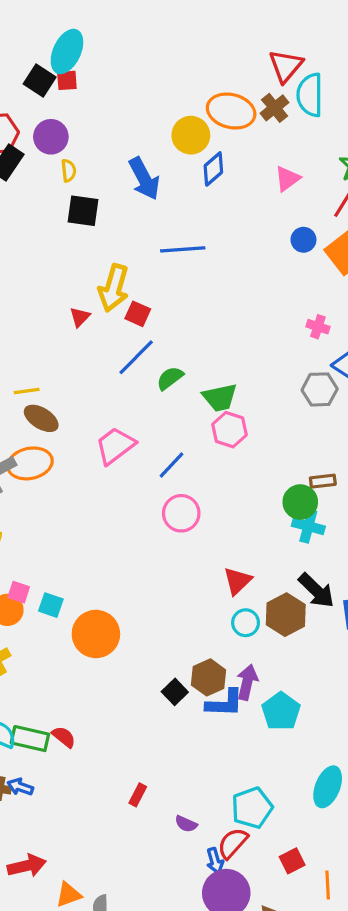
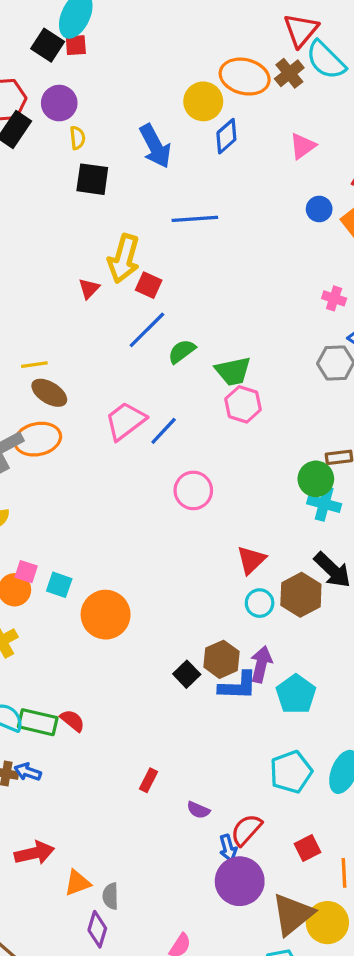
cyan semicircle: (310, 95) -> (326, 60), turned -45
blue line: (172, 465) -> (164, 431), moved
cyan pentagon: (252, 808) -> (291, 772), moved

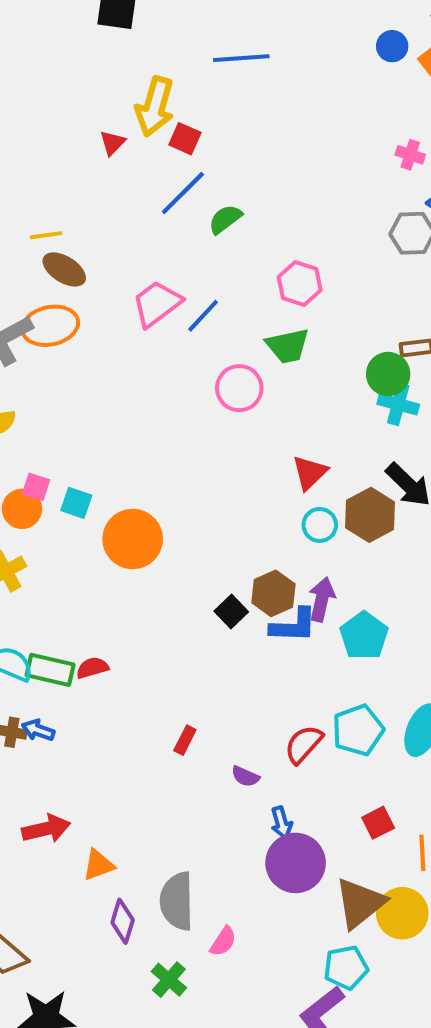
green trapezoid: (233, 371) -> (288, 346), moved
red semicircle: (72, 721) -> (92, 668), turned -55
red semicircle: (246, 830) -> (304, 744), moved
gray semicircle: (111, 896) -> (177, 901), moved, size x1.8

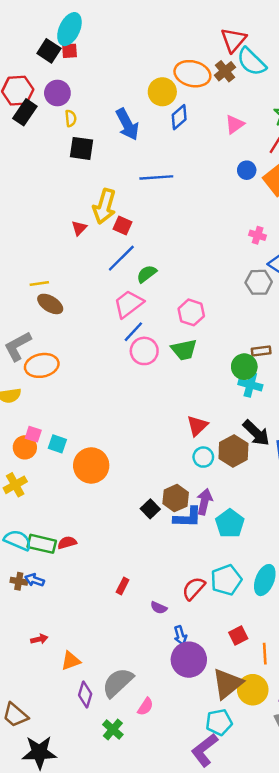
pink trapezoid: (157, 304) -> (129, 304), moved
orange ellipse: (50, 326) -> (42, 365), moved
pink circle: (239, 388) -> (144, 351), moved
red arrow: (46, 829) -> (39, 639), size x0.6
gray semicircle: (177, 901) -> (118, 682), turned 48

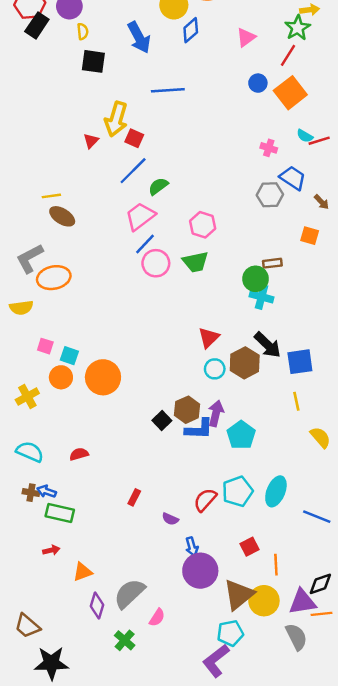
orange circle: (25, 447) -> (61, 377), moved
green rectangle: (42, 544) -> (60, 513), moved

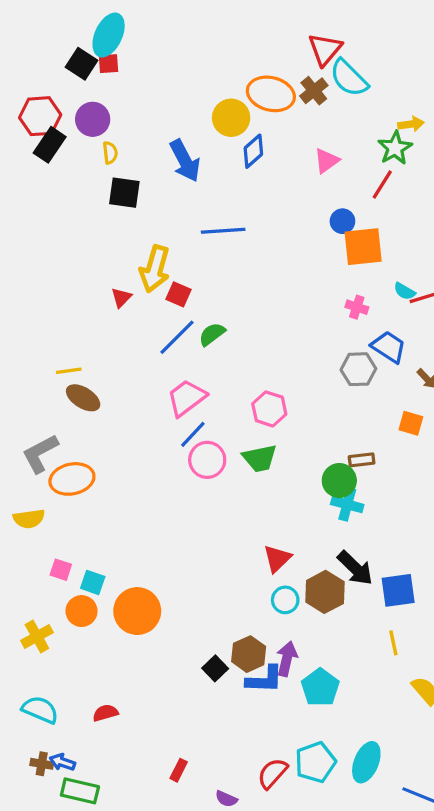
orange square: (290, 93) -> (363, 247), moved, turned 32
green semicircle: (158, 186) -> (212, 334), moved

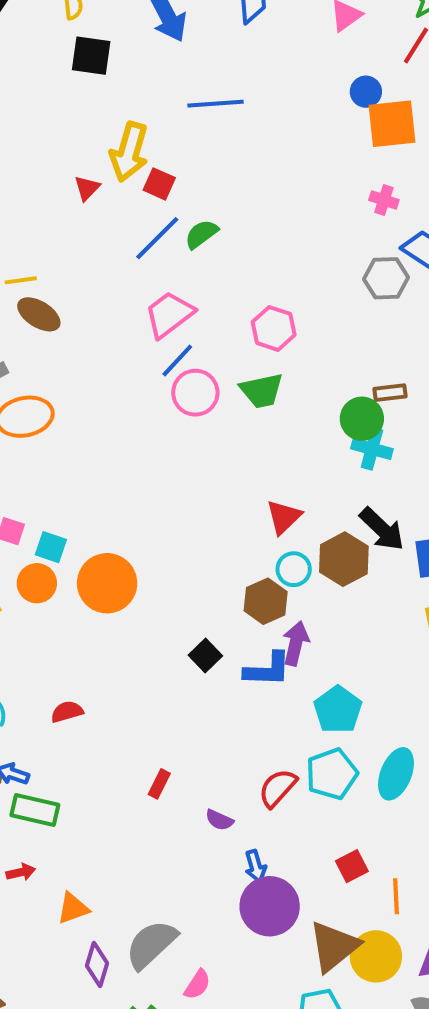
brown hexagon: (249, 654) -> (266, 601), moved
cyan pentagon: (320, 687) -> (338, 710), moved

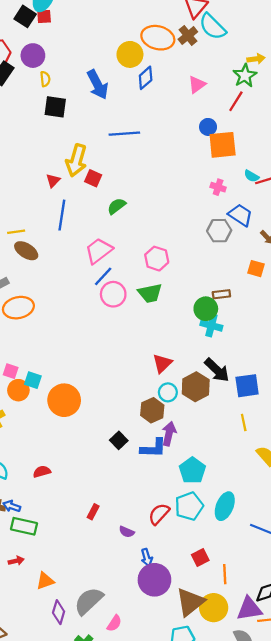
blue line: (157, 238) -> (62, 215), moved, turned -36
orange circle: (37, 583) -> (18, 390), moved

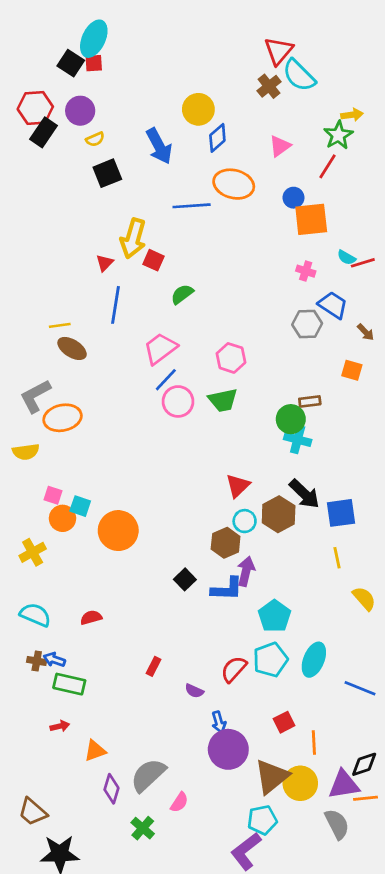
orange ellipse: (158, 38) -> (234, 184), moved
yellow semicircle: (45, 79) -> (95, 139), turned 72
black square: (55, 107) -> (107, 173), turned -30

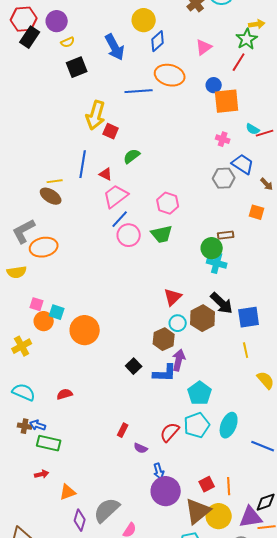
red triangle: (105, 263) -> (106, 174), moved, turned -48
yellow line: (60, 325) -> (55, 181), moved
red rectangle: (154, 666) -> (123, 430), moved
red square: (284, 722) -> (207, 484), moved

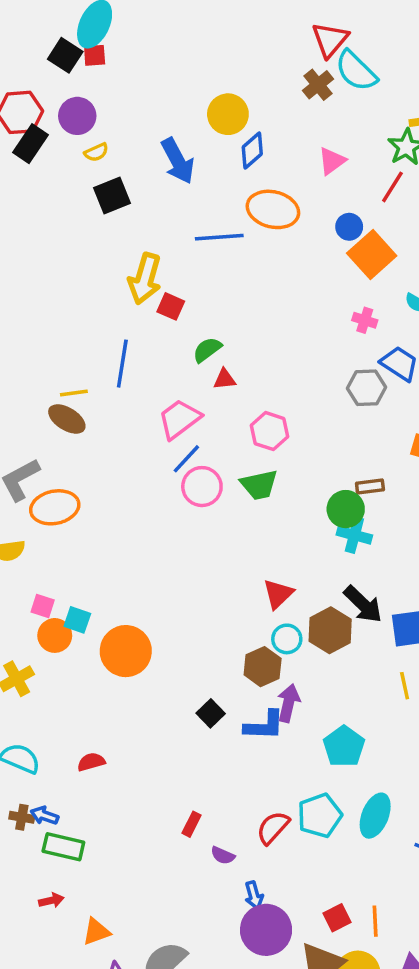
orange square: (227, 101) -> (372, 254), turned -36
red triangle: (106, 174) -> (224, 379), moved, turned -32
cyan pentagon: (200, 393) -> (344, 746), moved

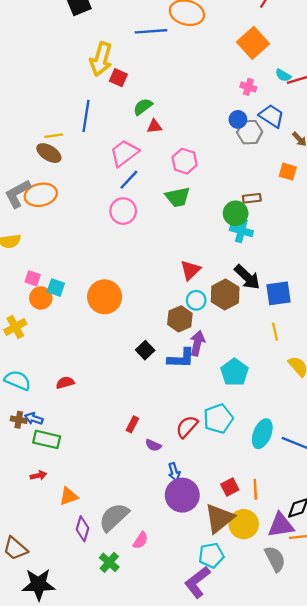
blue circle: (349, 227) -> (238, 119), moved
pink circle: (202, 487) -> (123, 211), moved
orange ellipse: (55, 507) -> (41, 195), moved
orange circle: (126, 651) -> (105, 297), moved
cyan ellipse: (375, 816) -> (262, 434), moved

